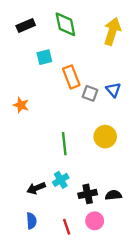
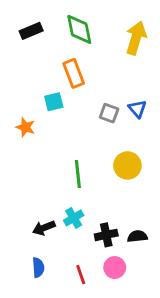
cyan square: (44, 57) -> (54, 102), moved
orange rectangle: (71, 77) -> (74, 73), moved

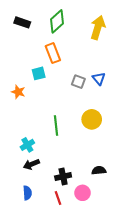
green diamond: (79, 29) -> (57, 21), turned 60
black rectangle: (31, 31) -> (22, 22), turned 42
cyan cross: (74, 218) -> (27, 145), moved
black cross: (106, 235) -> (63, 177), moved

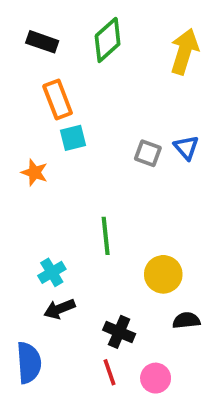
orange rectangle: (53, 53) -> (58, 99), moved
yellow circle: (92, 119) -> (163, 274), moved
black cross: (63, 177) -> (119, 332), turned 35
blue semicircle: (27, 193) -> (29, 363), moved, size x1.5
pink circle: (82, 193) -> (156, 378), moved

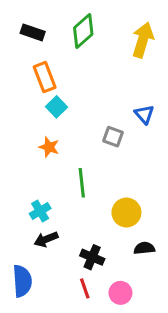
cyan square: (73, 138) -> (56, 107), turned -30
gray square: (148, 153) -> (113, 137), moved
orange star: (35, 172) -> (49, 147), moved

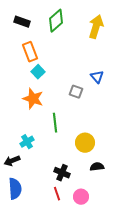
orange star: (49, 147) -> (33, 99), size x1.5
black arrow: (46, 239) -> (12, 161), moved

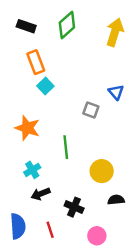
orange star: (33, 99) -> (27, 128), moved
black arrow: (12, 161) -> (41, 194), moved
red line: (57, 194) -> (50, 230), moved

